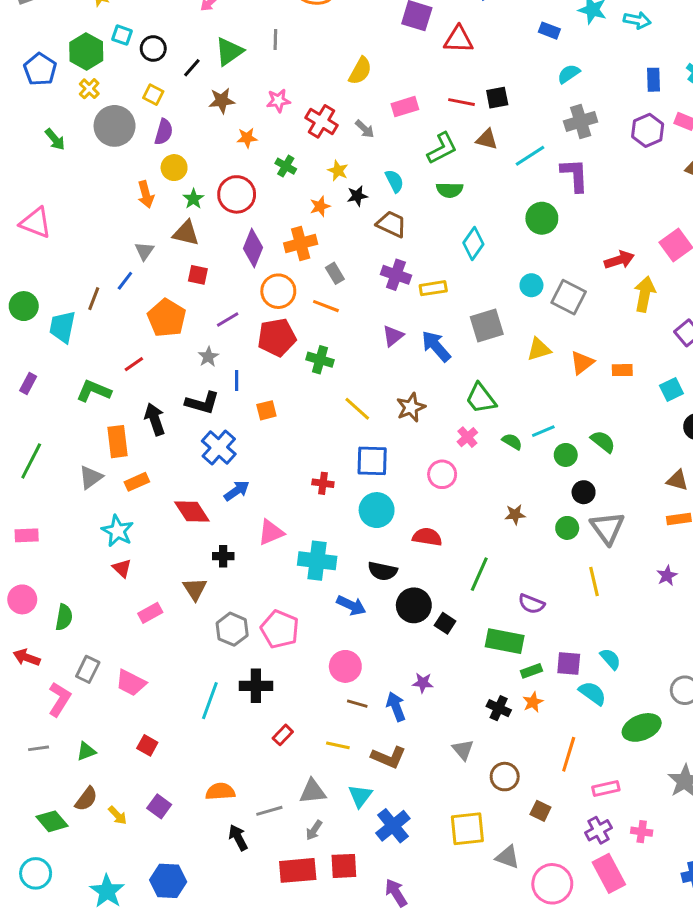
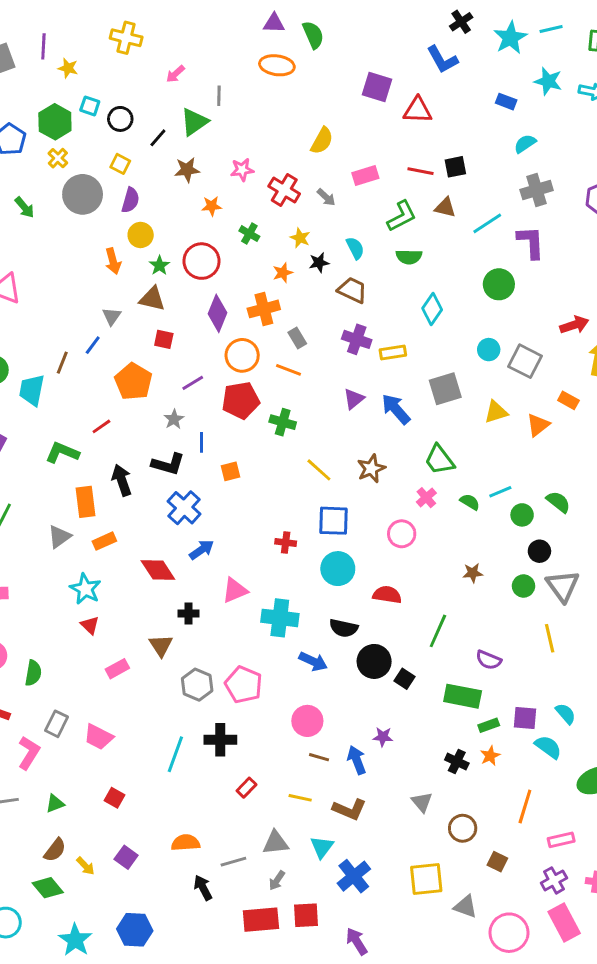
gray line: (275, 40) -> (219, 96), moved
orange rectangle: (622, 370) -> (568, 400), moved, turned 30
green diamond: (52, 821) -> (48, 888), moved

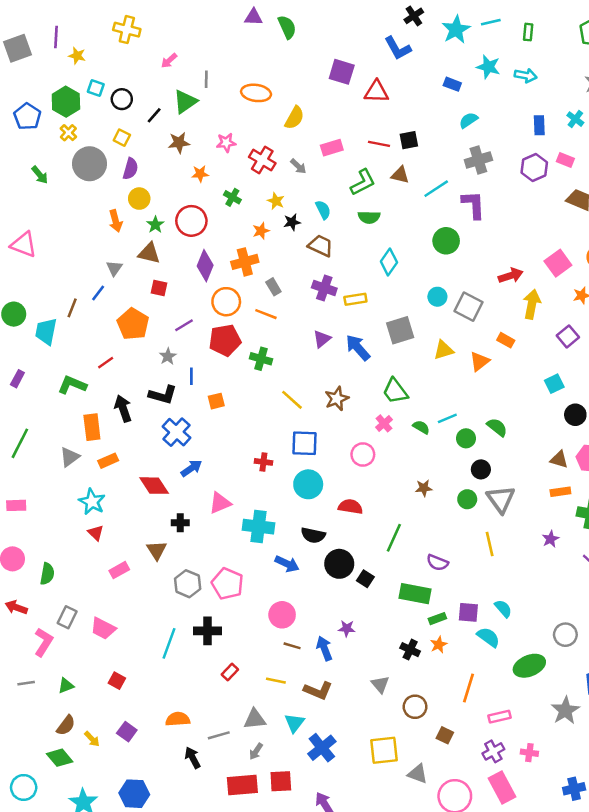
orange ellipse: (277, 65) -> (256, 93), moved

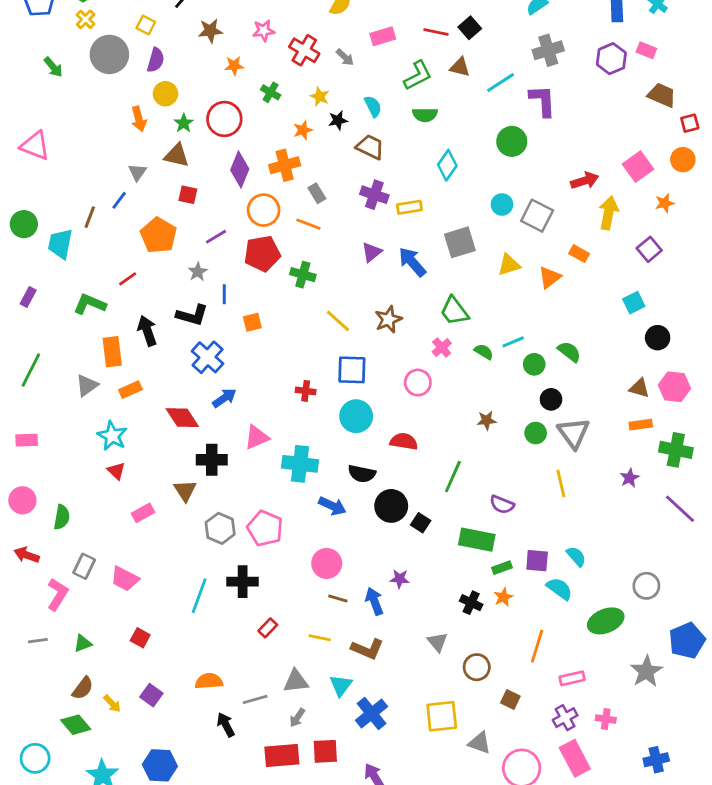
black square: (409, 140) -> (470, 28), turned -30
black cross: (180, 523) -> (212, 460), size x1.5

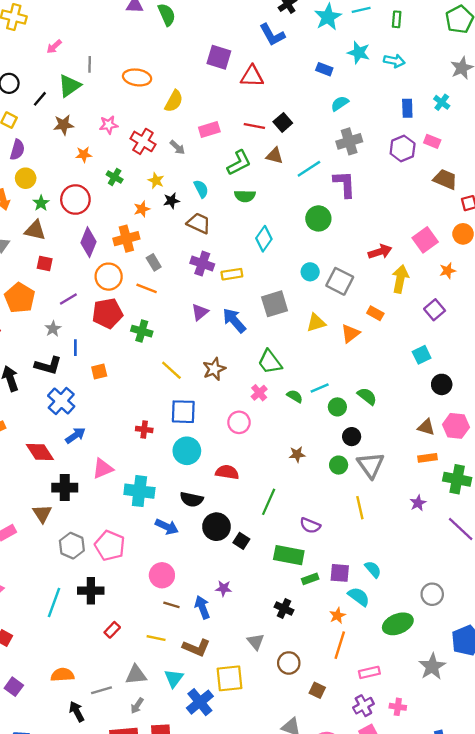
orange star: (503, 597) -> (337, 616), moved
yellow square: (442, 716) -> (230, 678), moved

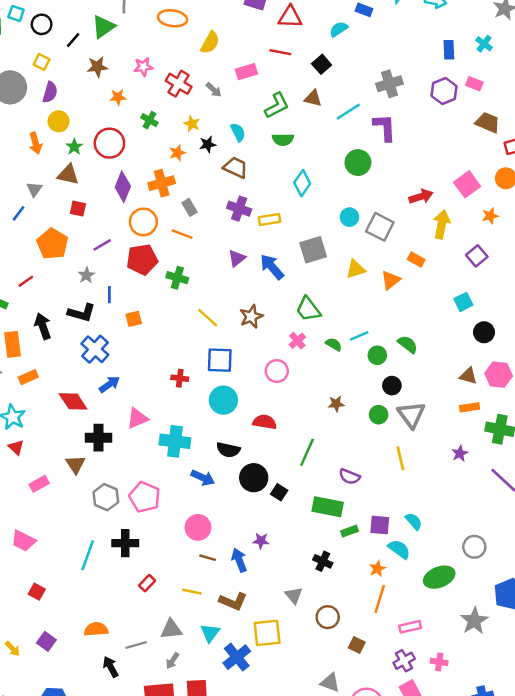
cyan semicircle: (340, 104) -> (339, 29), moved
red line: (254, 126) -> (280, 52), moved

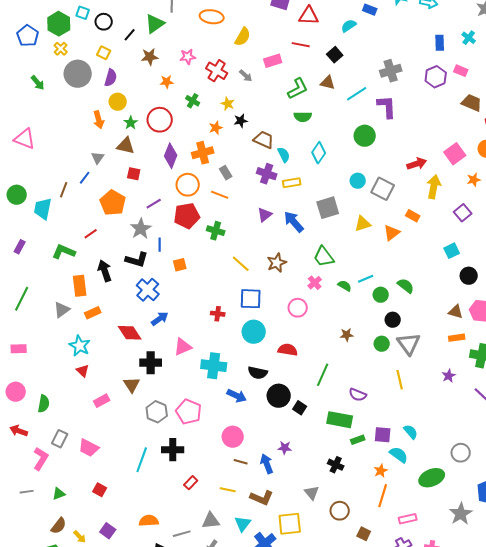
cyan semicircle: (238, 132) -> (284, 155), moved
gray star: (86, 275) -> (141, 229), size x1.5

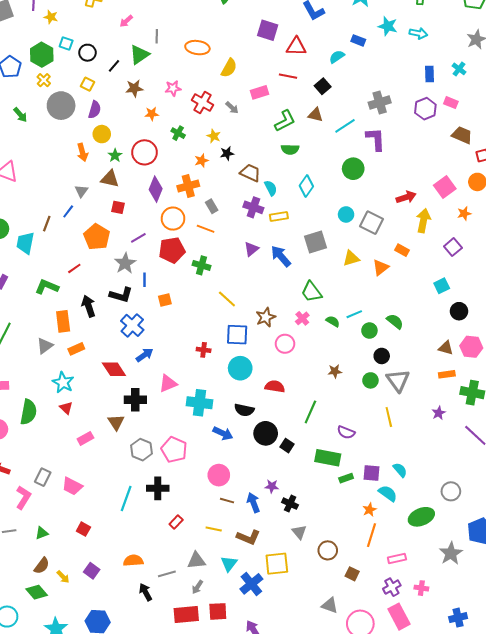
brown star: (277, 263) -> (266, 317), moved
green semicircle: (44, 404) -> (28, 412), moved, size x1.4
black cross: (336, 465) -> (290, 504), moved

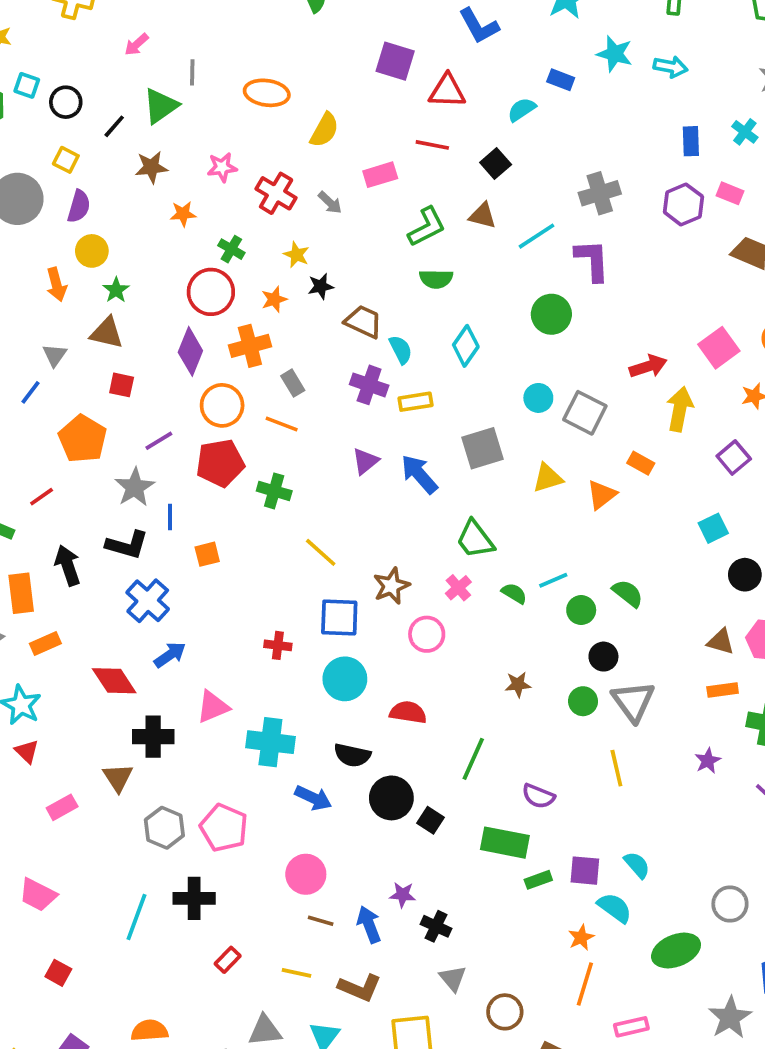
red circle: (144, 152) -> (211, 292), moved

